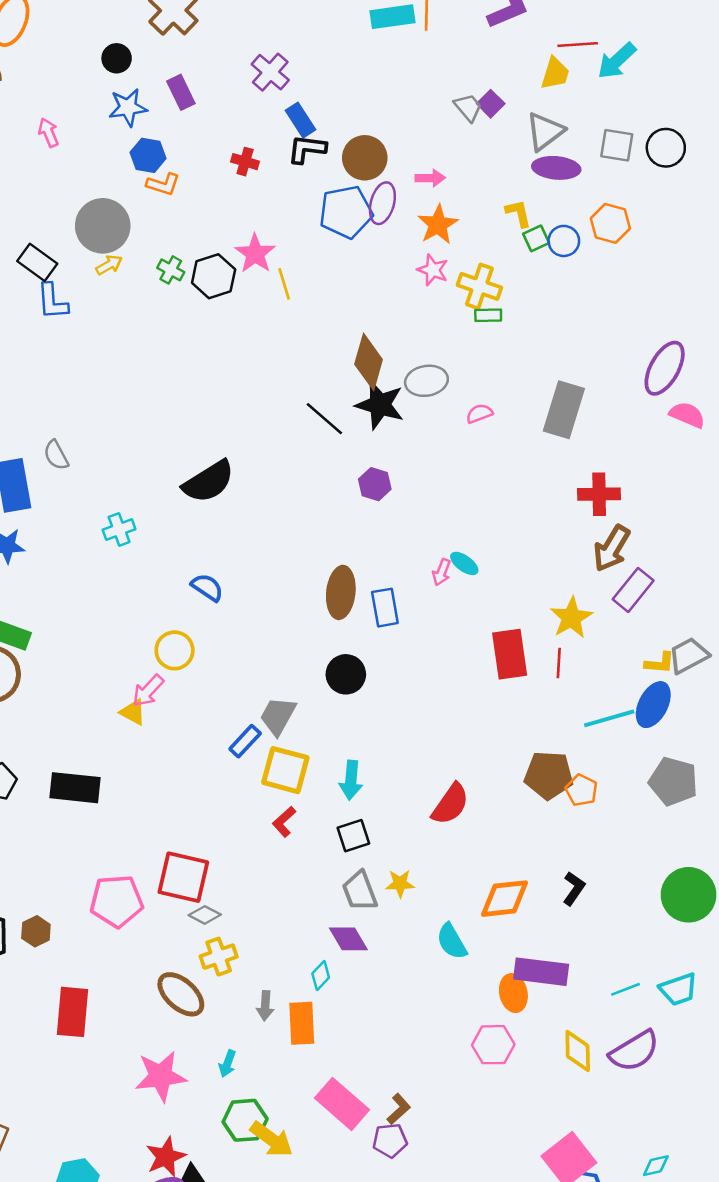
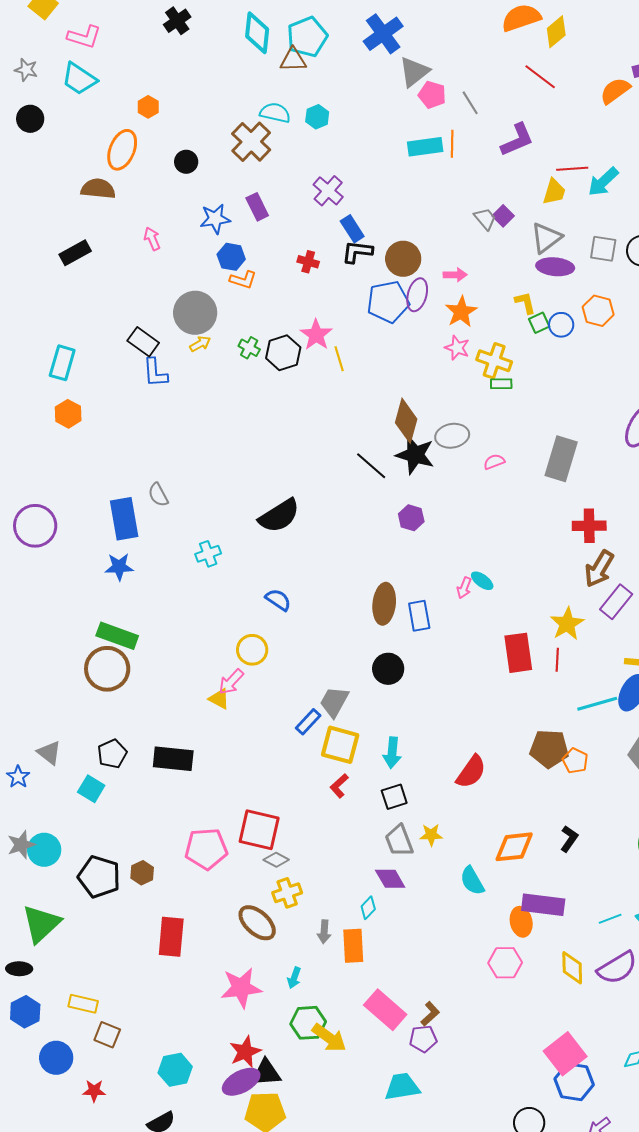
black circle: (117, 58) -> (186, 162), moved

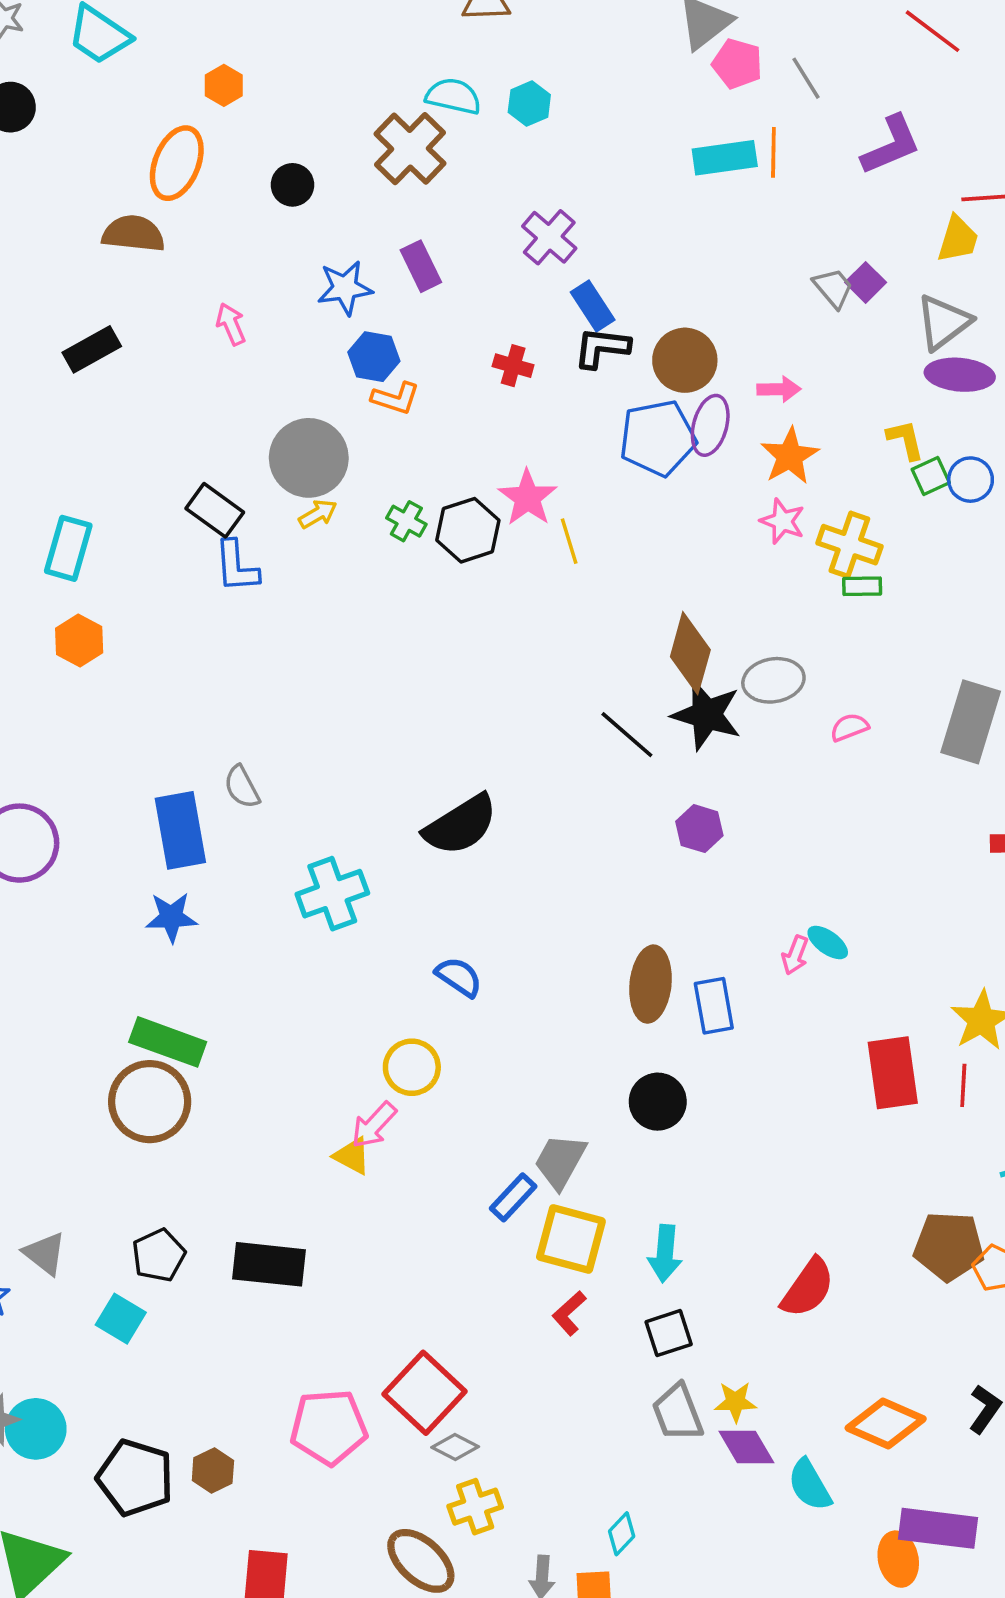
cyan cross: (208, 554) -> (332, 894), size x1.5
red square: (259, 830) -> (424, 1393), turned 30
orange diamond: (514, 847) -> (886, 1423), turned 30
purple diamond: (390, 879) -> (746, 1447), moved

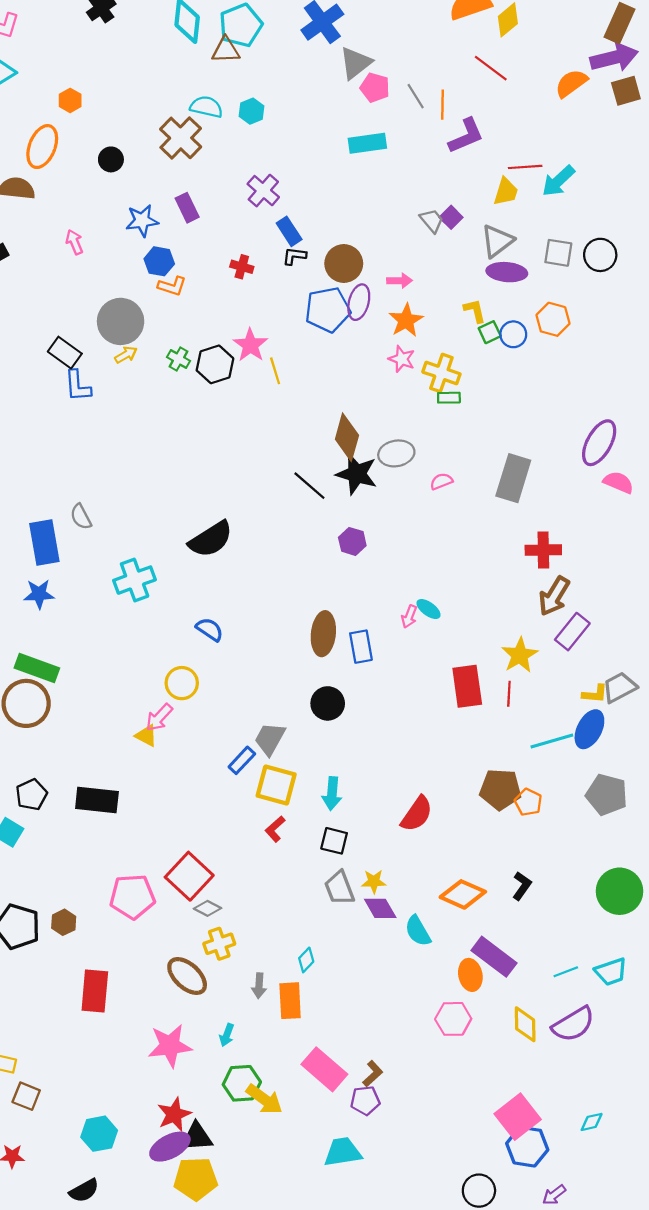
orange line: (773, 152) -> (442, 105), moved
black L-shape: (602, 348) -> (294, 256), size x0.7
black square: (669, 1333) -> (334, 841), turned 32
purple rectangle: (938, 1528) -> (494, 957), turned 30

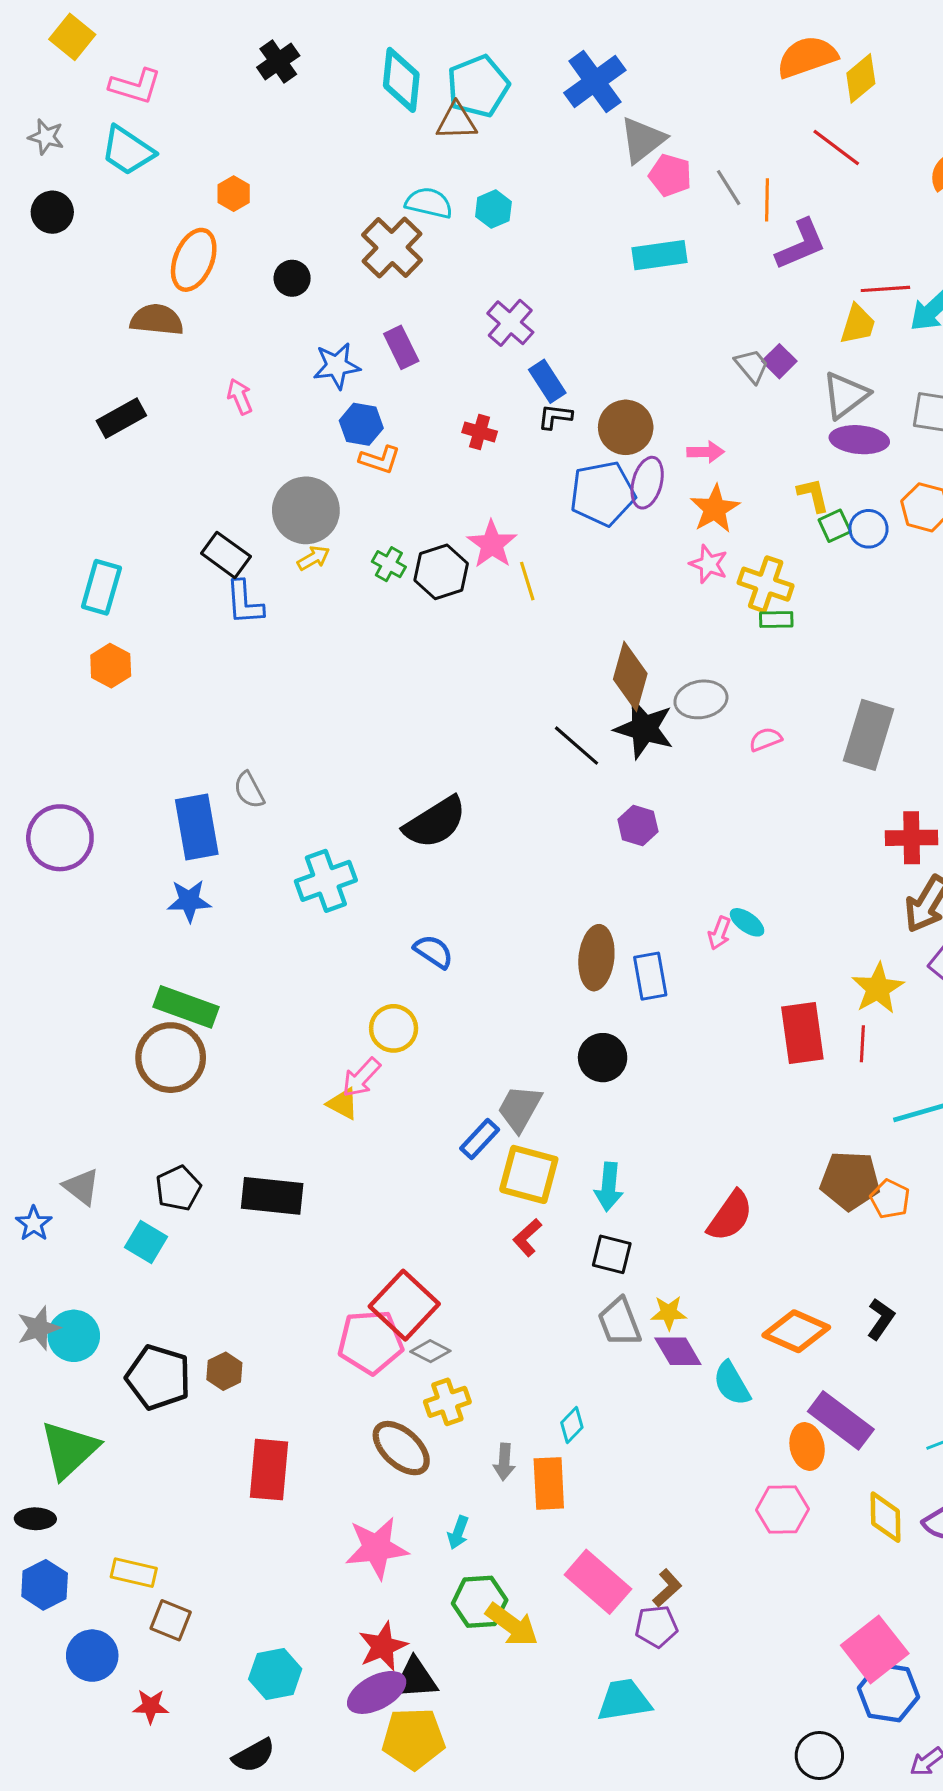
pink pentagon: (132, 897) -> (370, 1342), moved

